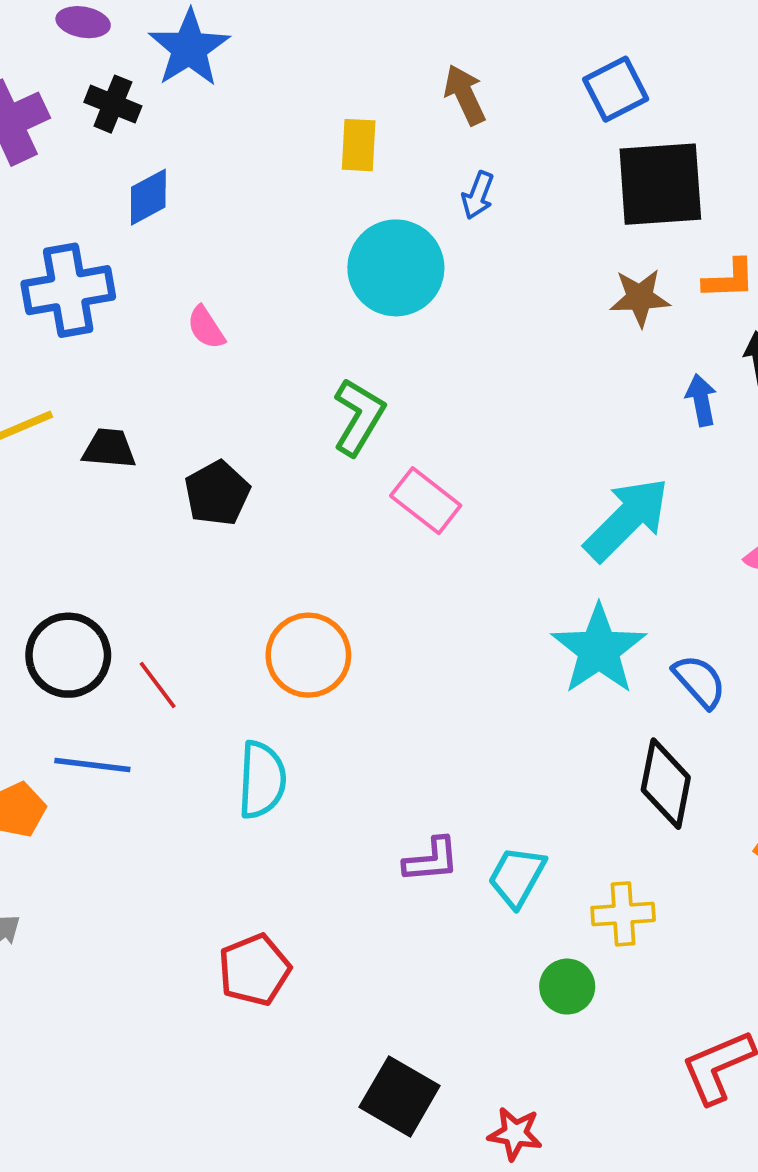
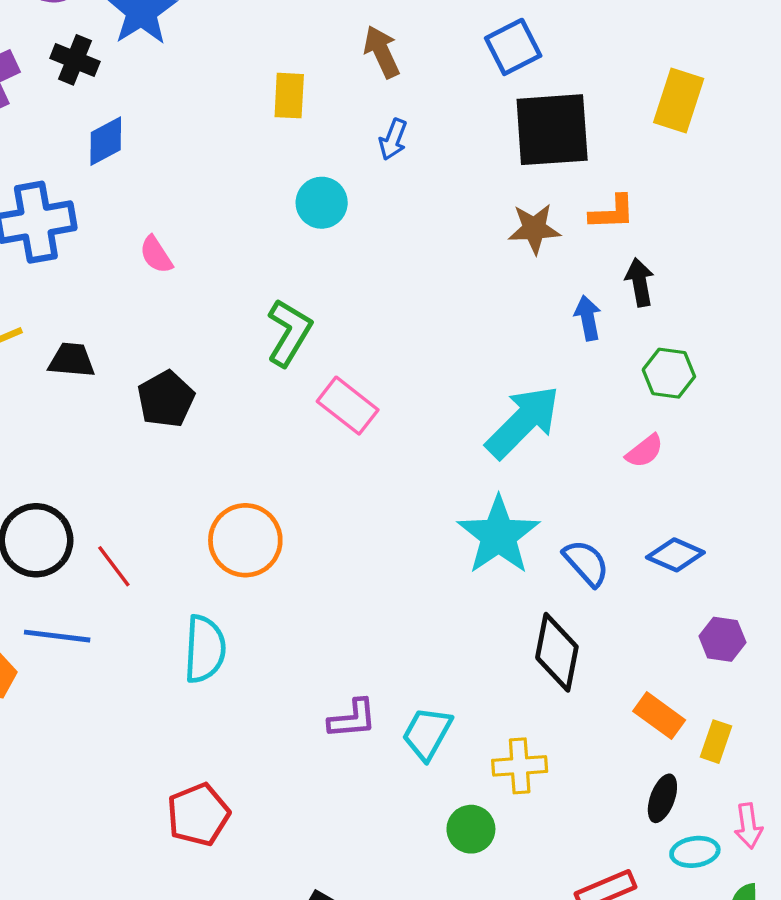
cyan circle: (396, 268) -> (322, 203), size x0.6

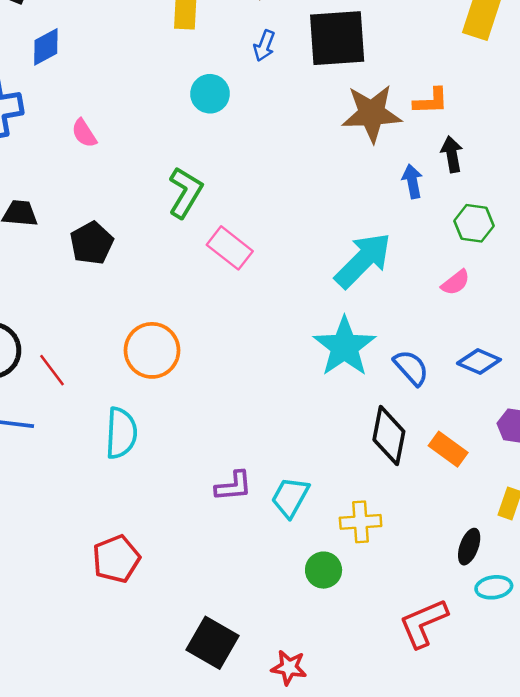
black square: (552, 130) -> (337, 38), moved
brown star: (534, 229) -> (372, 113), size x1.5
orange rectangle: (659, 716) -> (448, 449), moved

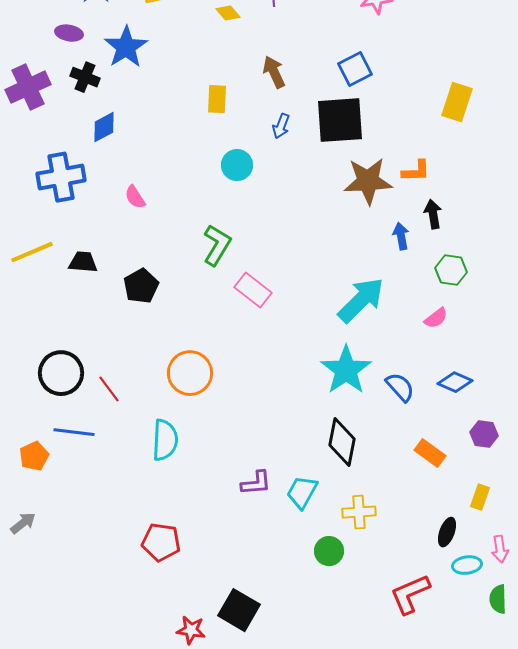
black diamond: (389, 436) -> (342, 442), moved
red pentagon: (116, 559) -> (161, 542), turned 30
red star: (289, 668) -> (191, 630), moved

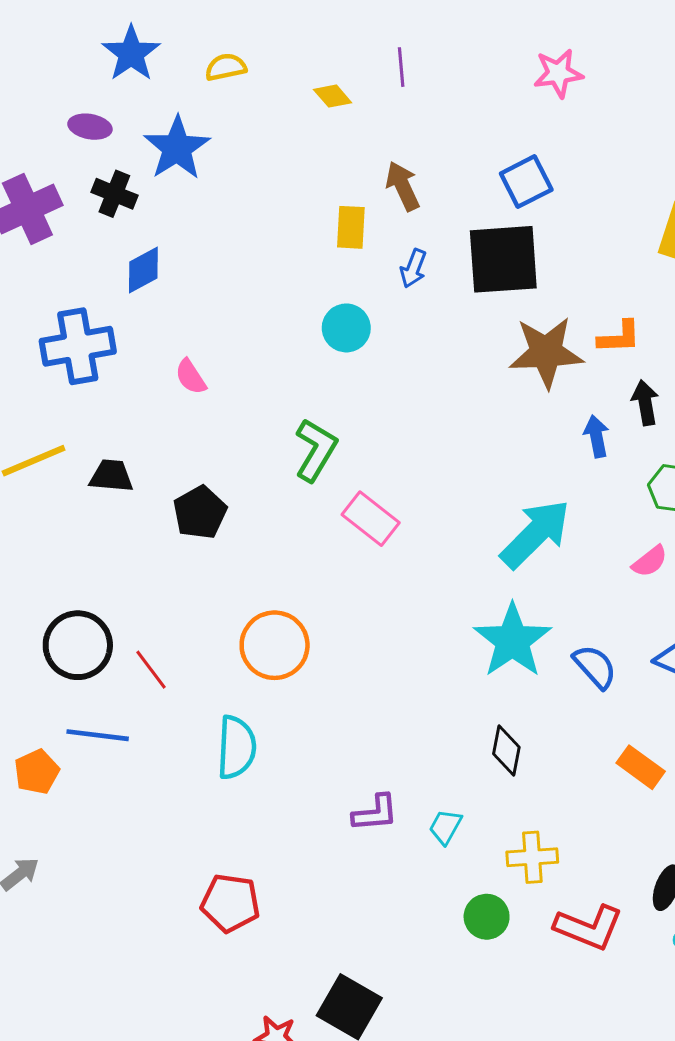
yellow rectangle: (217, 99) -> (351, 227), moved
black diamond: (342, 442) -> (506, 750), size x0.7
cyan trapezoid: (302, 492) -> (445, 827), size x0.7
red L-shape: (410, 594) -> (589, 927), moved, turned -135

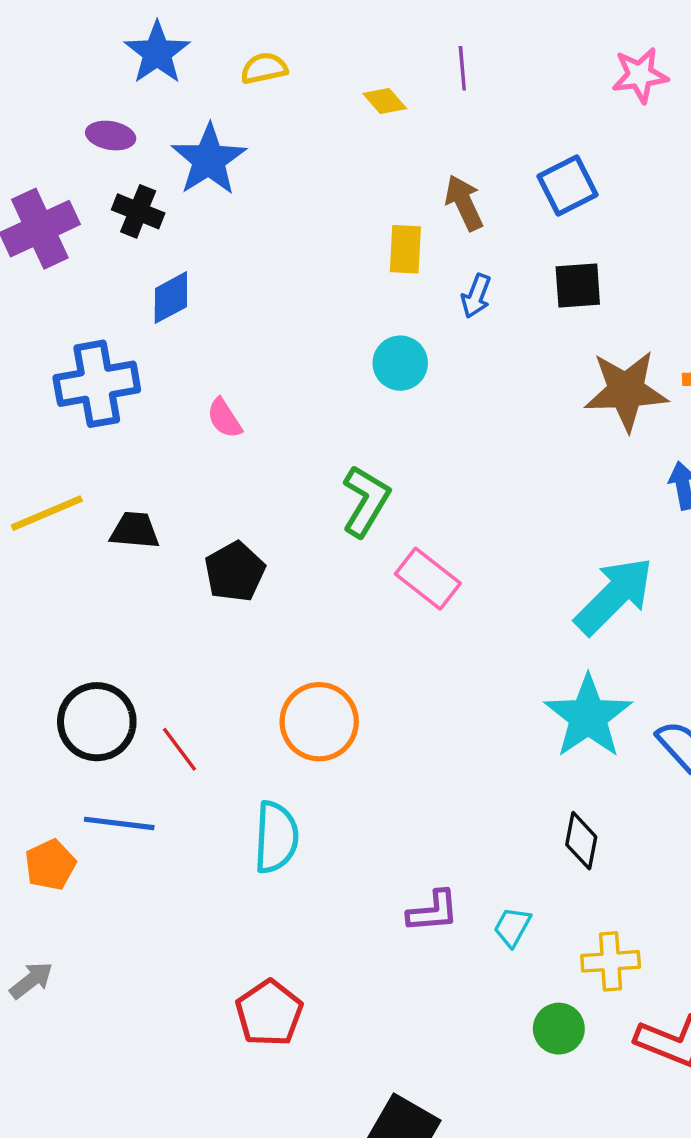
blue square: (526, 182) -> (567, 186), moved
black square: (503, 259) -> (578, 286), size x0.6
red pentagon: (230, 903) -> (269, 1013), turned 30

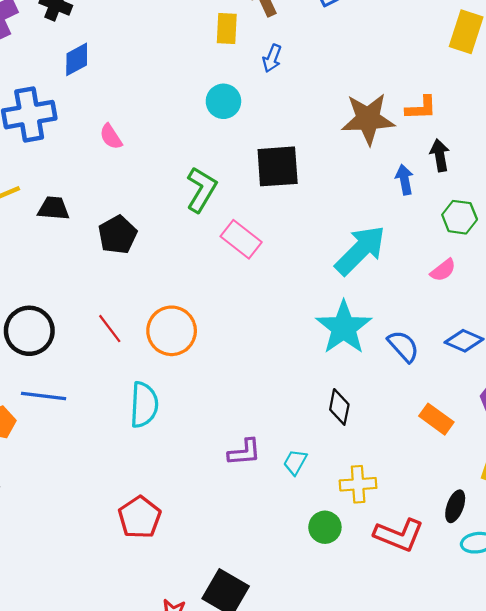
black square: (578, 286) -> (278, 166), moved, size x1.4
red line: (180, 749) -> (110, 329), moved

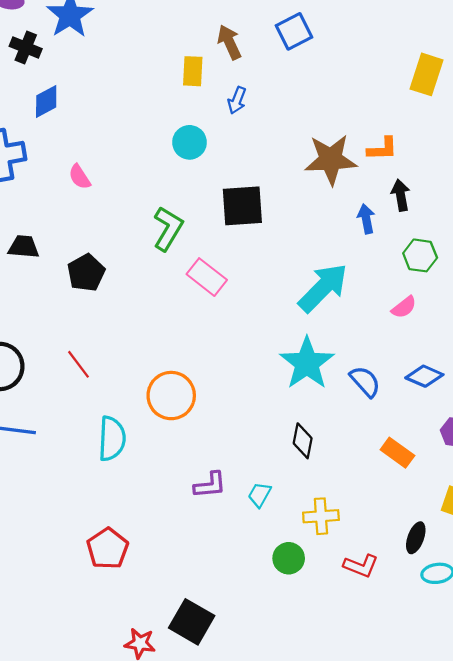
orange circle: (172, 331) -> (171, 396), moved
red L-shape: (399, 535) -> (361, 566), size x0.7

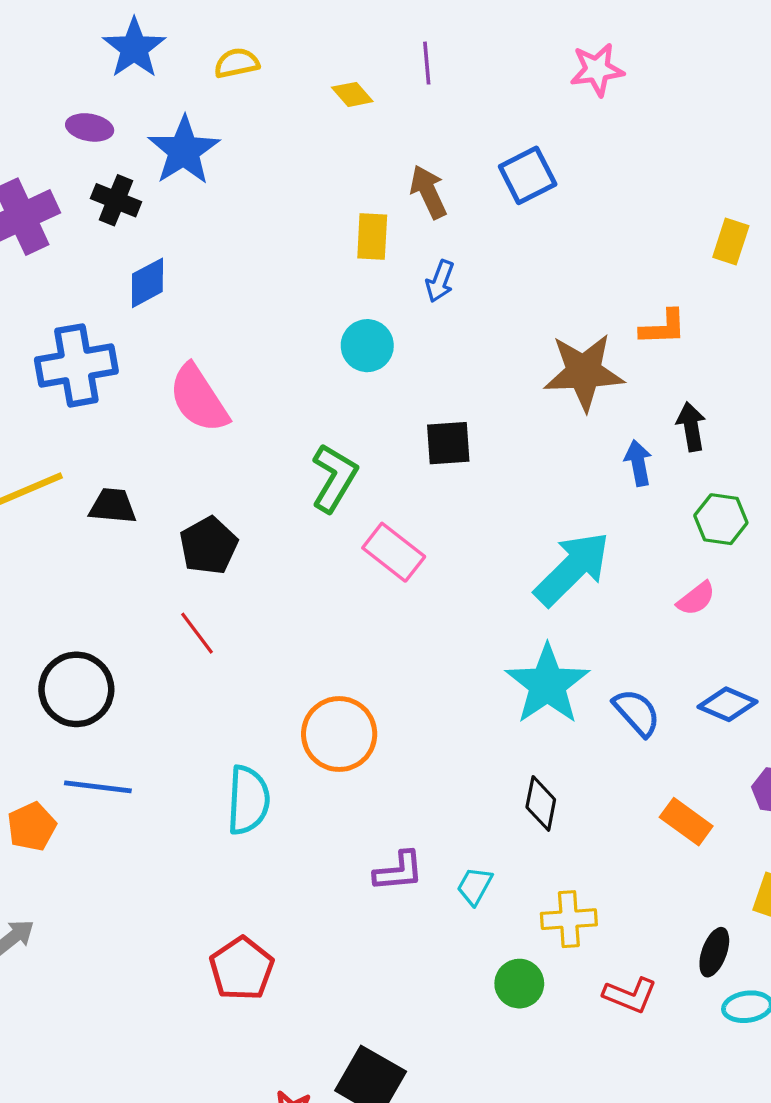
yellow rectangle: (427, 74) -> (731, 242), size x0.7
orange L-shape: (382, 149) -> (663, 327), moved
pink semicircle: (80, 177) -> (199, 399), size x1.8
black square: (242, 206) -> (448, 443), size x0.7
red line: (79, 364) -> (197, 633), moved

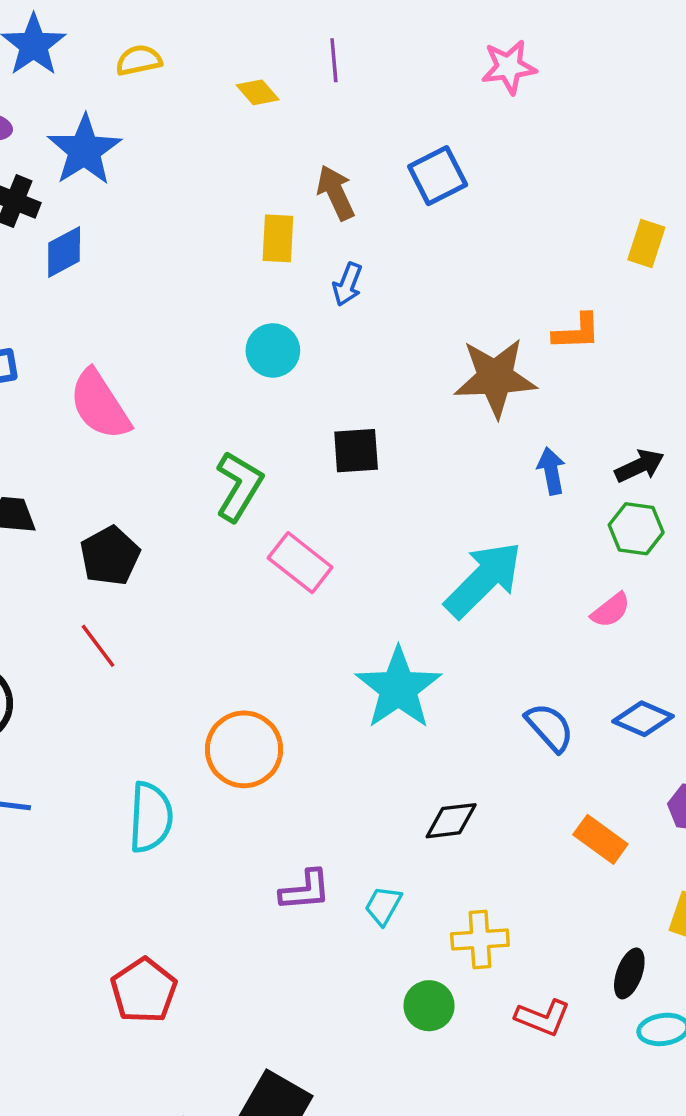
blue diamond: (147, 283) -> (64, 252), moved
black arrow: (691, 427) -> (640, 466), moved, turned 75
cyan star: (547, 684) -> (398, 688), moved
black diamond: (541, 803) -> (451, 821), turned 72

